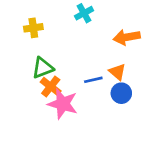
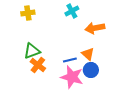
cyan cross: (84, 13) -> (72, 11), moved
yellow cross: (33, 28) -> (28, 13), moved
pink star: (63, 104) -> (72, 77), moved

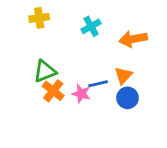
cyan cross: (72, 11) -> (91, 26), moved
orange triangle: (88, 54) -> (123, 75), turned 32
pink star: (72, 77) -> (81, 94), moved, size x0.6

